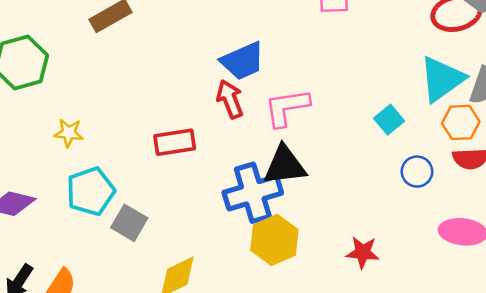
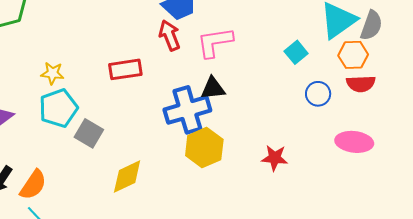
yellow star: (69, 133) -> (52, 73), moved
black triangle: (285, 165) -> (213, 88), size x0.7

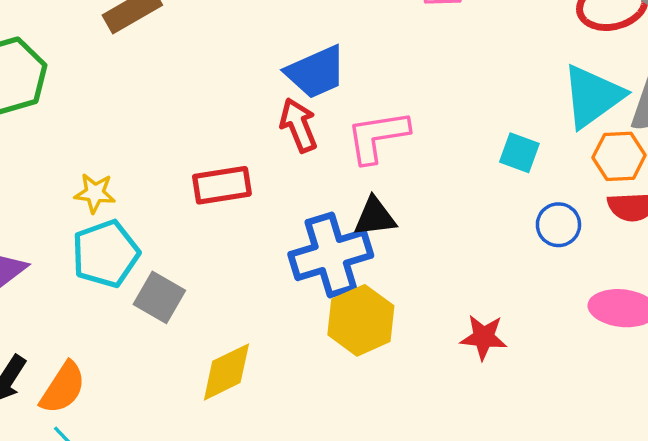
cyan square: (296, 52) -> (519, 153), turned -30

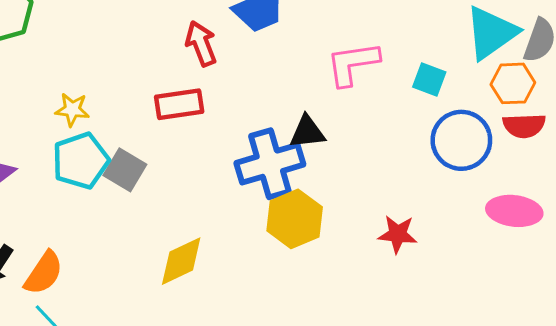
red arrow: (299, 125) -> (201, 44), moved
pink L-shape: (377, 136) -> (353, 64), moved
blue circle: (558, 225) -> (461, 140), size x1.6
gray square: (159, 297) -> (125, 170), moved

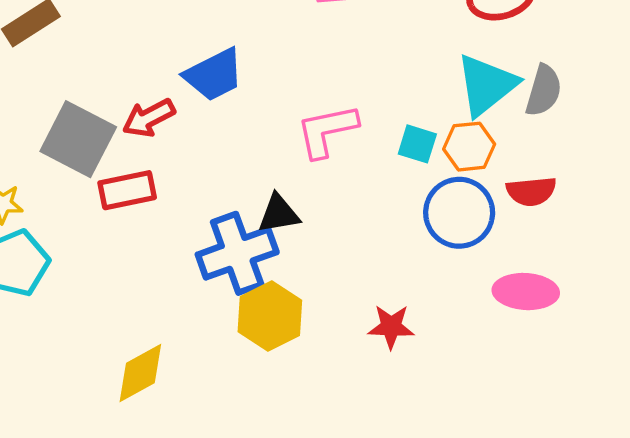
red arrow: (201, 44) -> (149, 118), turned -93
orange hexagon: (513, 83) -> (469, 147), moved
gray square: (125, 170) -> (78, 139), moved, size x1.5

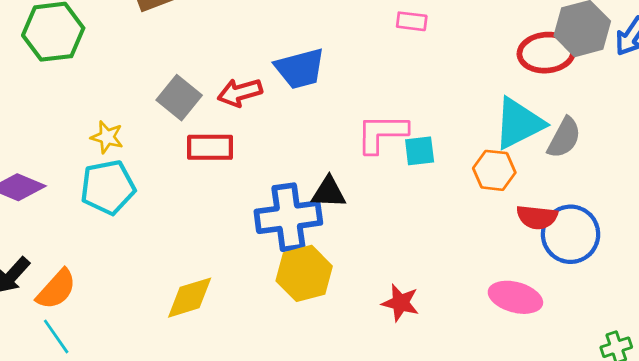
gray square: (78, 139) -> (179, 98), size x0.7
cyan square: (417, 144) -> (420, 151), moved, turned -36
blue circle: (459, 213) -> (571, 234), moved

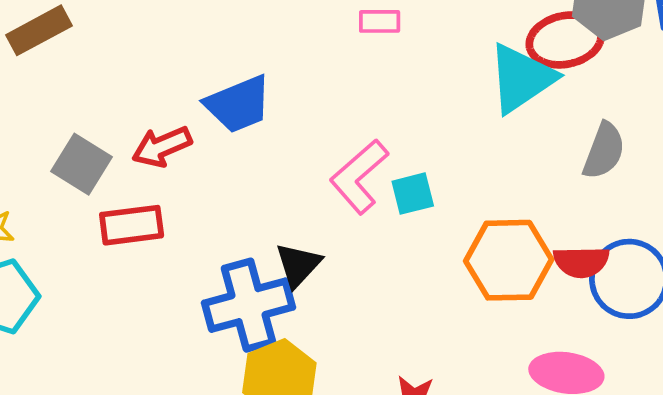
cyan triangle: (519, 123) -> (521, 78), moved
pink L-shape: (382, 133) -> (359, 177), turned -34
orange hexagon: (494, 170) -> (509, 260), moved, size x1.5
black triangle: (329, 192) -> (298, 265), turned -42

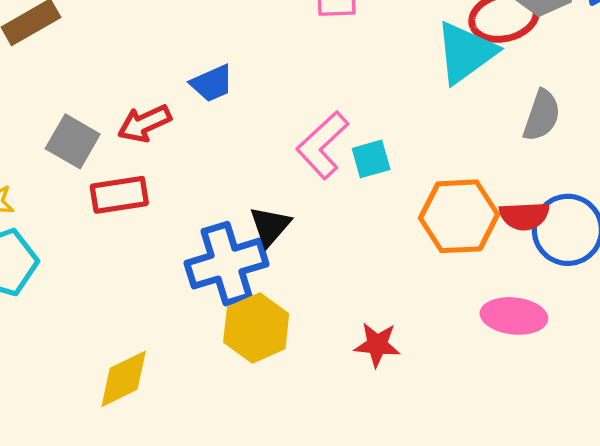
blue trapezoid: (238, 104) -> (212, 83), size x0.7

